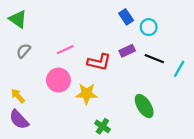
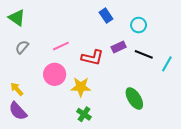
blue rectangle: (126, 17) -> (106, 16), moved
green cross: (102, 126) -> (84, 114), moved

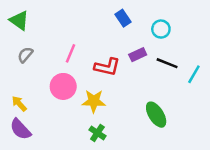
pink line: (61, 46) -> (71, 53), turned -42

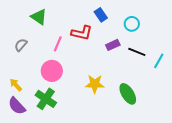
green triangle: (19, 20) -> (39, 17), moved
red L-shape: (107, 67) -> (82, 33), moved
yellow star: (94, 101) -> (95, 84), moved
green cross: (97, 133) -> (46, 99), moved, size x1.5

